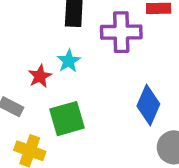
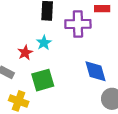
blue diamond: (148, 105) -> (96, 71), turned -40

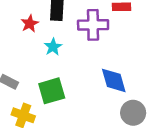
red star: (25, 53) -> (30, 24), moved

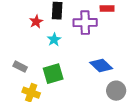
blue diamond: (114, 80) -> (101, 66), turned -30

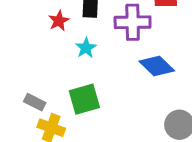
blue diamond: (101, 66) -> (157, 66), moved
gray rectangle: (20, 67) -> (35, 102), moved

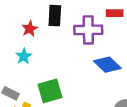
cyan star: (86, 48) -> (24, 56), moved

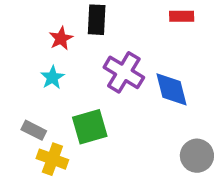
purple cross: (88, 30) -> (124, 72), moved, turned 32
blue diamond: (107, 65) -> (171, 89), turned 32

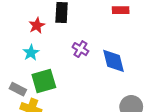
purple cross: (124, 72) -> (80, 49), size x0.6
green square: (90, 127) -> (44, 81), moved

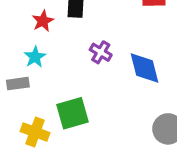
green square: (44, 81) -> (73, 113), moved
gray rectangle: (18, 89) -> (18, 84), moved, turned -35

